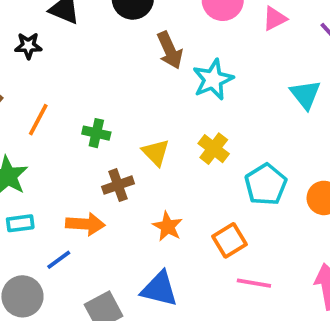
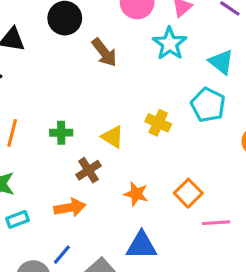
cyan star: (213, 79) -> (170, 44), moved
cyan pentagon: (266, 184) -> (208, 105), moved
blue line: (59, 260) -> (62, 255), moved

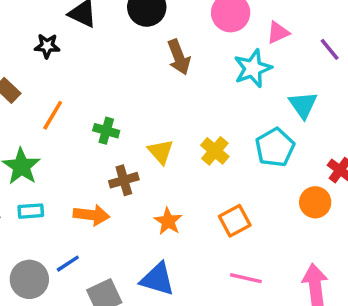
orange square: (188, 193) -> (235, 221), moved

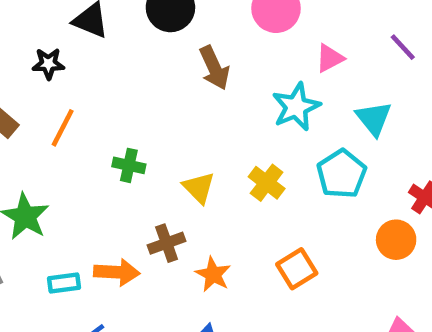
pink triangle: (278, 33) -> (330, 58), moved
cyan star: (253, 68) -> (296, 107), moved
orange line: (53, 115) -> (63, 128), moved
brown cross: (124, 180) -> (167, 243), moved
cyan rectangle: (31, 211) -> (64, 283), moved

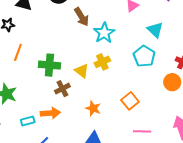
cyan star: (296, 107) -> (104, 33), moved
green cross: (129, 165) -> (49, 65), size x1.5
yellow cross: (267, 183) -> (102, 62), moved, turned 35
brown cross: (167, 243) -> (62, 89), moved

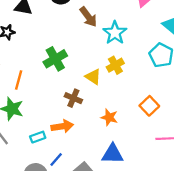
orange line: (18, 52) -> (19, 80), moved
green cross: (49, 65) -> (55, 59), moved, turned -30
brown cross: (62, 89) -> (73, 98), turned -35

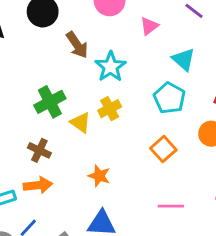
green cross: (55, 59) -> (50, 102), moved
brown cross: (73, 98) -> (39, 150), moved
orange square: (149, 106) -> (163, 149), moved

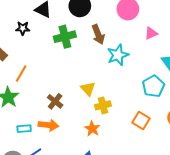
green cross: (50, 102) -> (65, 37), moved
yellow cross: (110, 109) -> (103, 105), moved
orange square: (163, 149) -> (141, 120), turned -30

